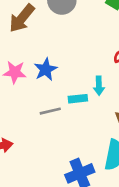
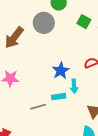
blue star: (46, 69) -> (61, 71), moved

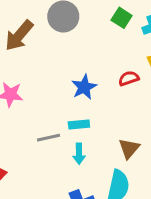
cyan arrow: (74, 86) -> (79, 154), moved

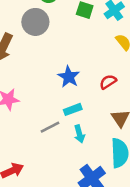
red semicircle: (129, 78) -> (108, 82), moved

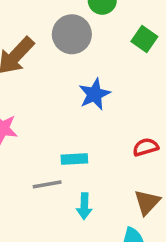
blue star: (69, 77) -> (95, 94), moved
cyan rectangle: (73, 109) -> (74, 159), moved

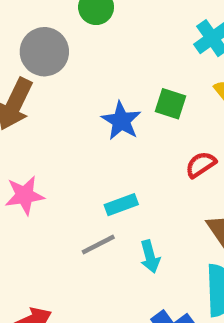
gray circle: (72, 34) -> (44, 52), moved
green square: (144, 39) -> (171, 104), moved

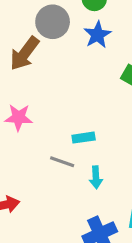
blue star: (121, 121) -> (97, 35), moved
gray line: (98, 245) -> (62, 162), turned 35

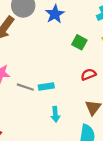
gray line: (62, 162) -> (25, 87), moved

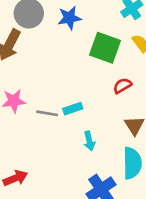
blue star: (55, 14) -> (69, 18), turned 30
green square: (79, 42) -> (105, 48), size x1.6

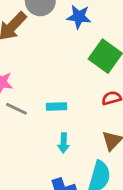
gray line: (47, 113) -> (17, 109), moved

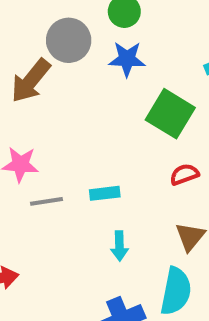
gray line: (17, 109) -> (46, 201), turned -30

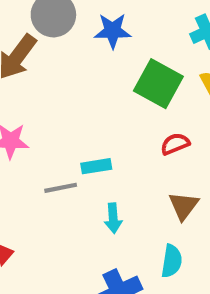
gray line: (46, 201) -> (61, 188), moved
cyan semicircle: (176, 291) -> (172, 261), size x0.7

